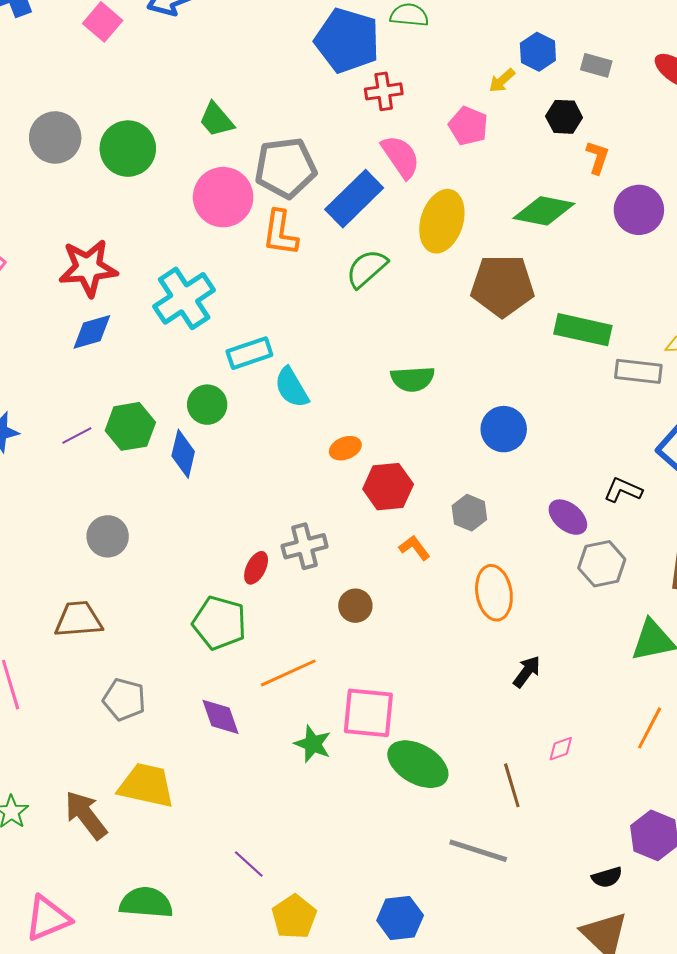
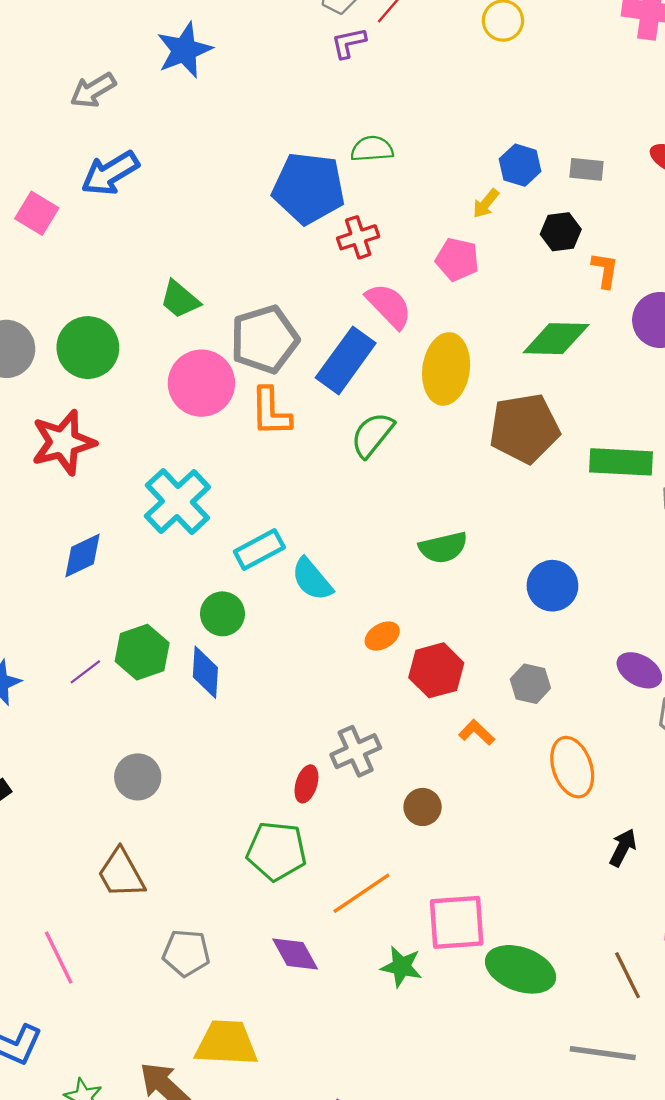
red star: (88, 268) -> (63, 442), moved
brown trapezoid: (78, 619) -> (121, 873), turned -105

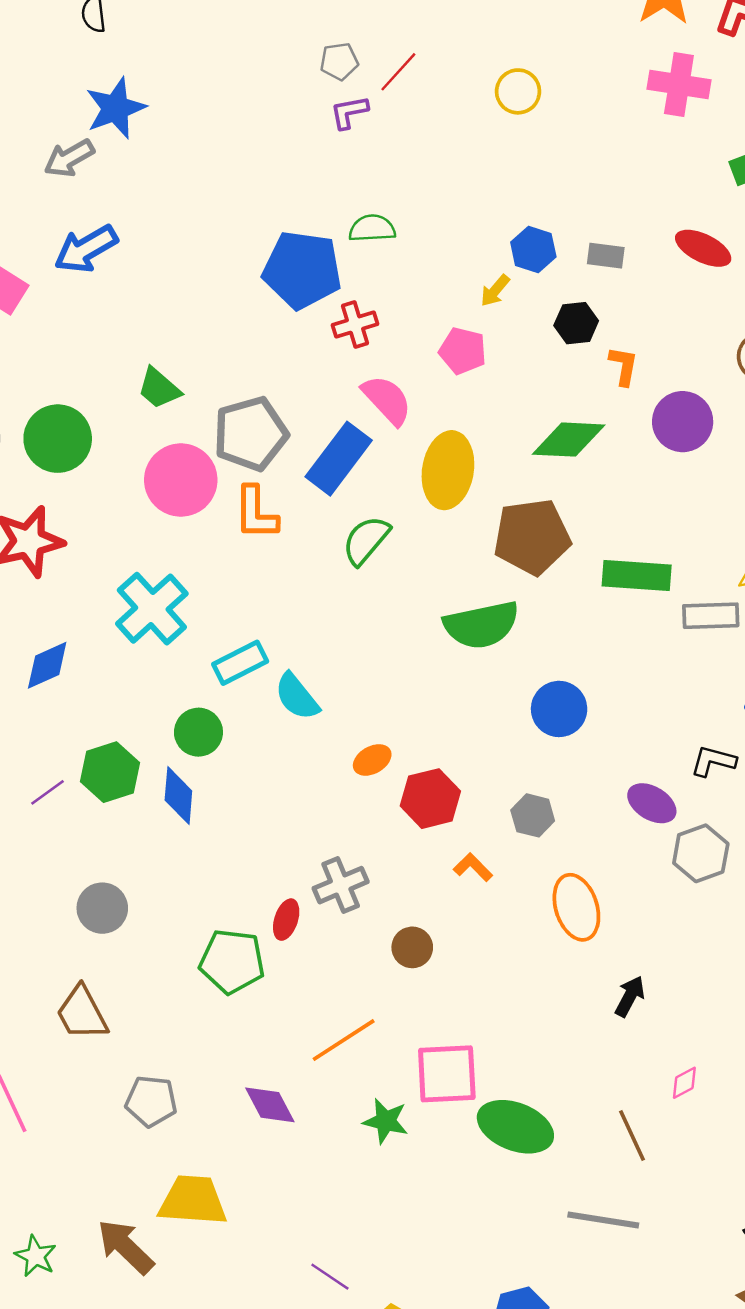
blue star: (184, 50) -> (116, 108), moved
green semicircle: (443, 548) -> (481, 625), moved, size x1.4
green pentagon: (276, 851) -> (232, 961), moved

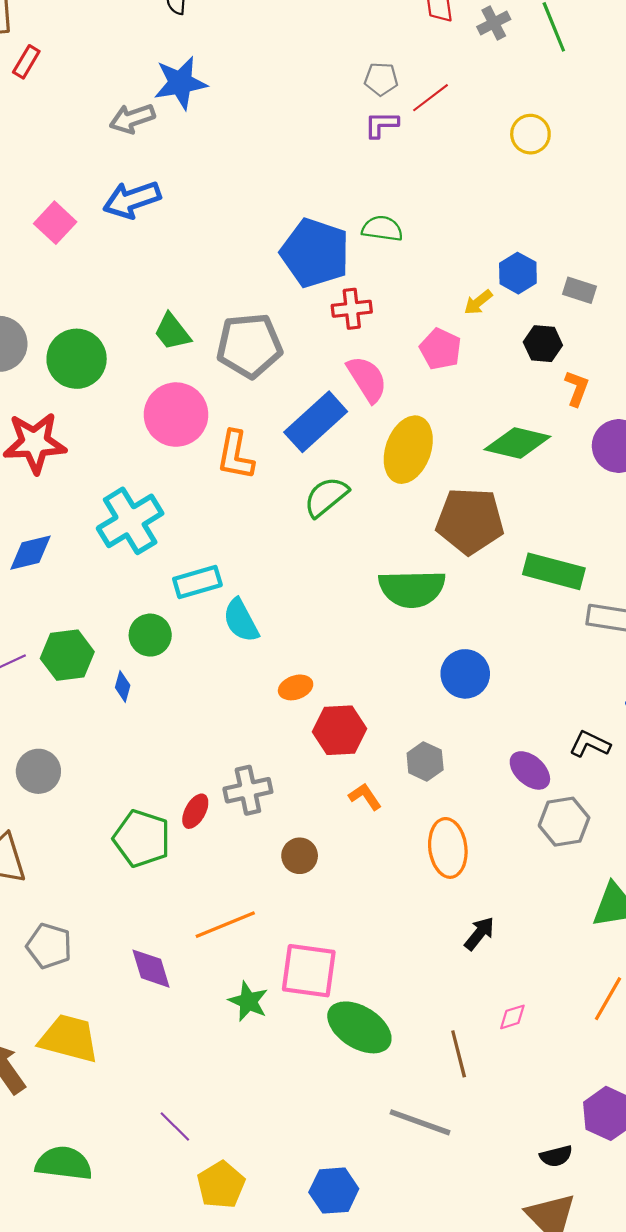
gray pentagon: (251, 434) -> (249, 346), moved
blue diamond: (178, 795) -> (123, 686), size x0.6

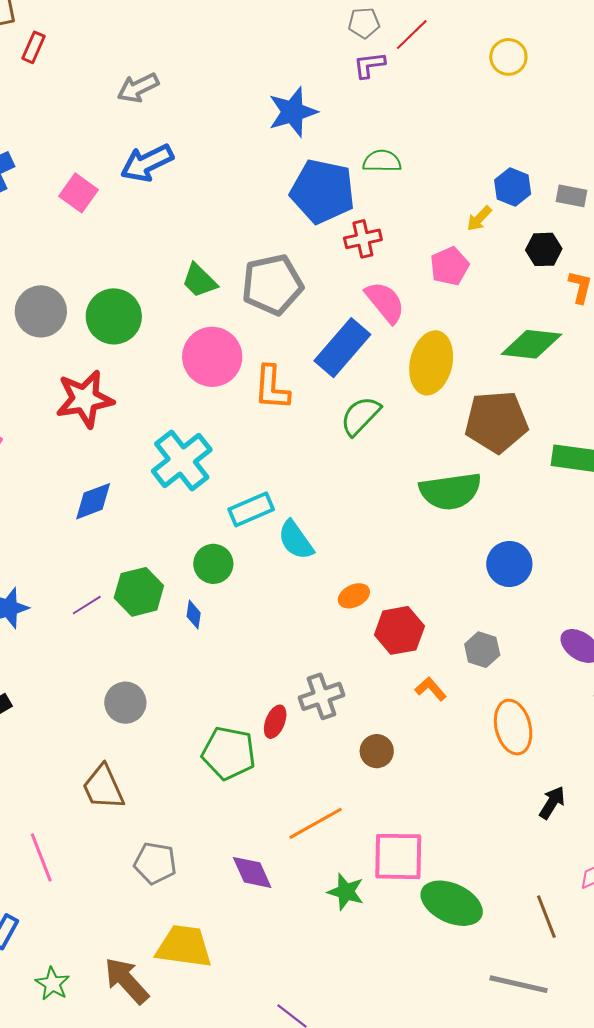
blue star: (180, 83) -> (293, 112), moved
pink pentagon: (440, 349) -> (450, 266), turned 30

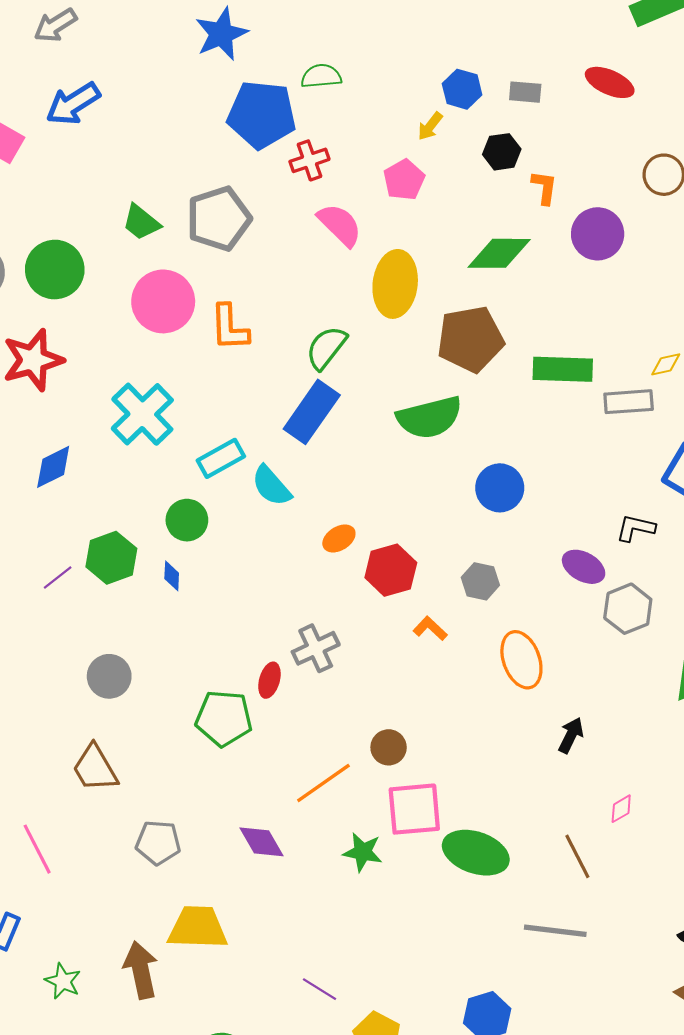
blue rectangle: (342, 348) -> (312, 412), moved
brown circle: (377, 751) -> (389, 747), moved
brown arrow: (127, 981) -> (141, 970), turned 36

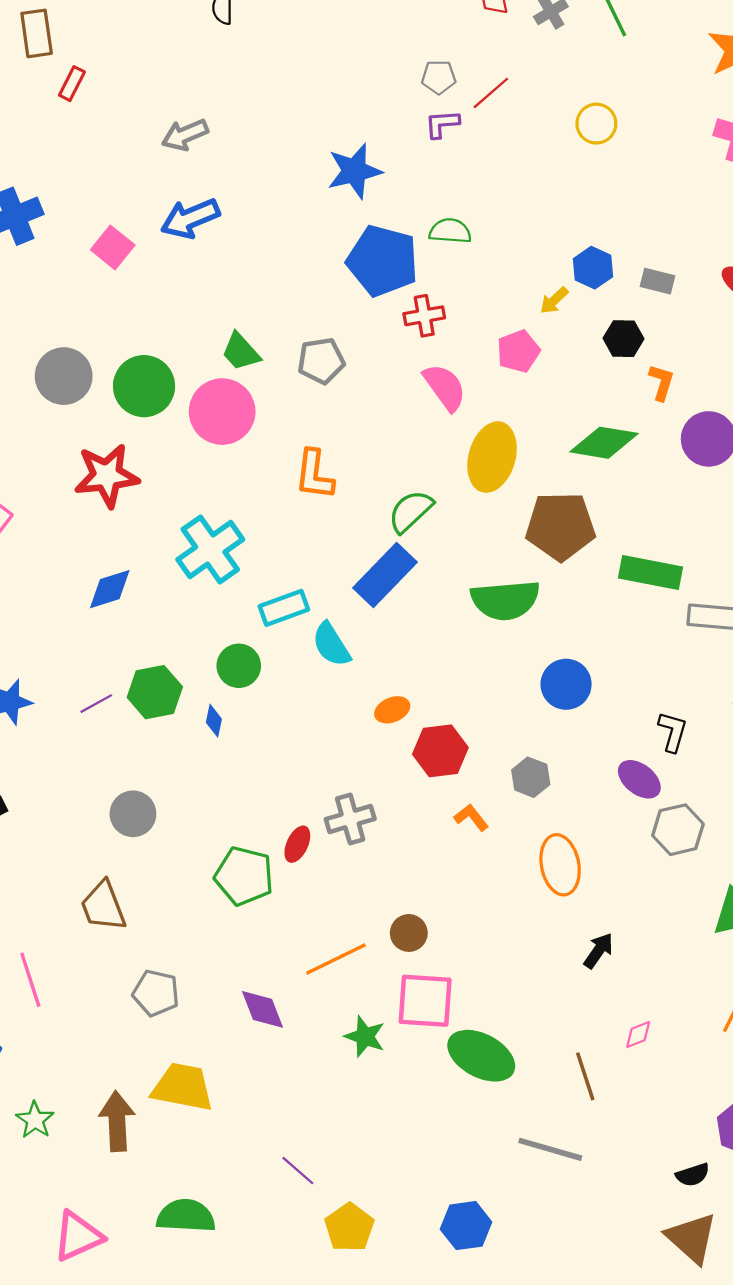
gray pentagon: (219, 219) -> (321, 361), size x0.7
pink circle: (163, 301) -> (222, 412), moved
black L-shape: (636, 528) -> (673, 732), moved, turned 84

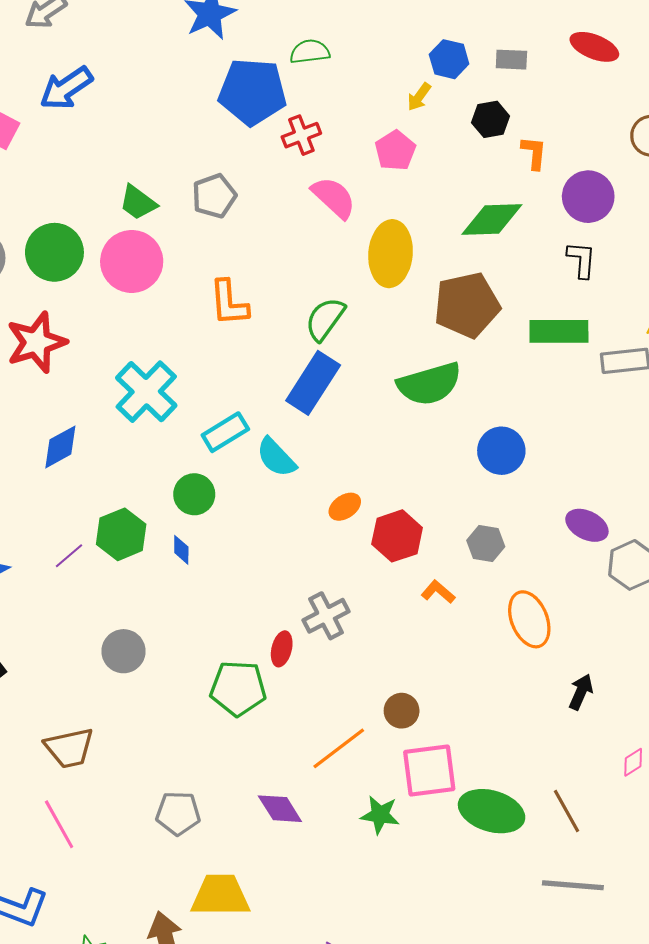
black L-shape: (673, 732) -> (581, 260), moved
brown trapezoid: (103, 906) -> (69, 748), moved, turned -70
brown line: (585, 1076) -> (567, 811), moved

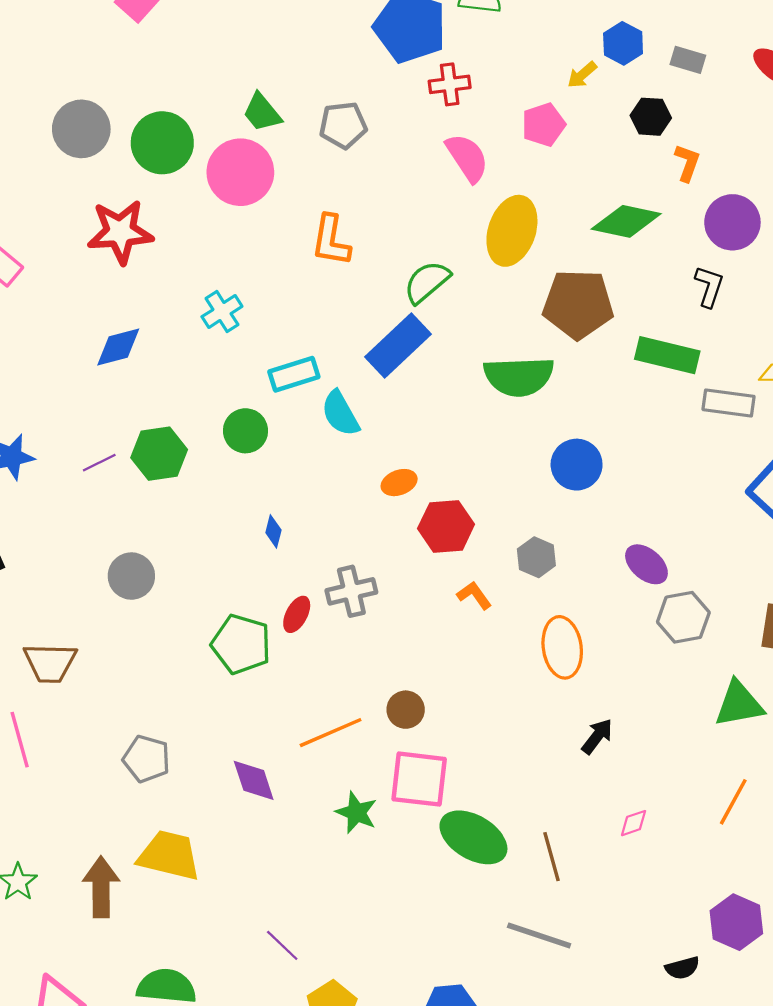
cyan cross: (146, 392) -> (222, 312), size x0.6
blue diamond: (181, 550) -> (273, 531), moved

